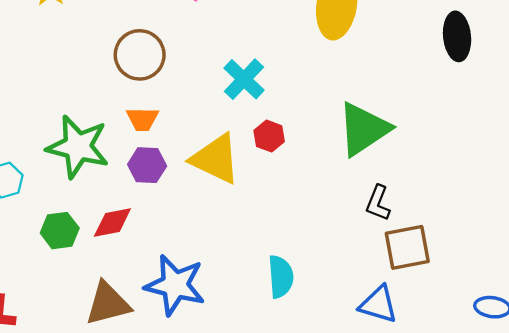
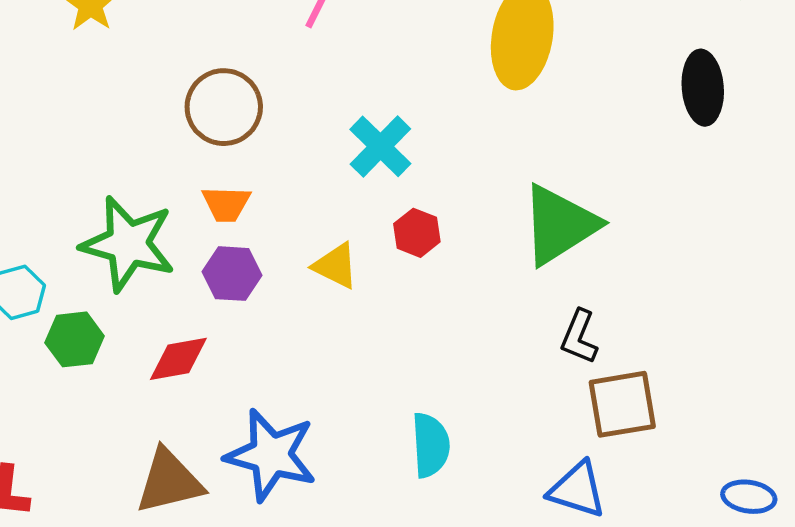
yellow triangle: (216, 159) -> (336, 266), size x0.6
green hexagon: (60, 231) -> (75, 339), moved

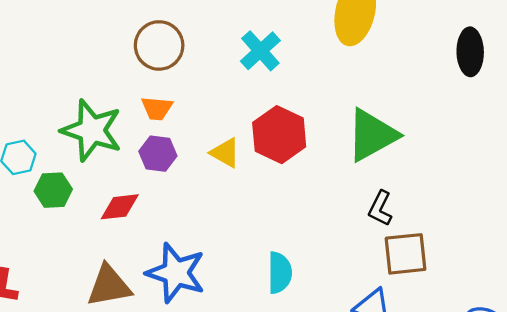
cyan cross: (380, 146) -> (260, 51), moved
red hexagon: (417, 233) -> (279, 135), size x1.8

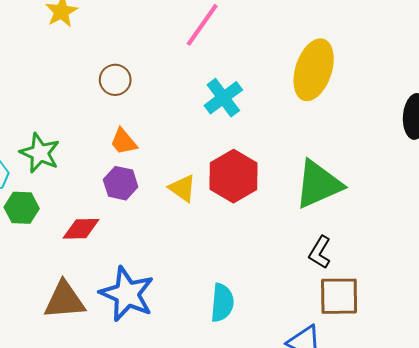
brown circle: (159, 45) -> (115, 80), moved, size x0.7
orange trapezoid: (157, 108) -> (124, 142), turned 40
green star: (92, 130) -> (40, 153), moved, size x0.7

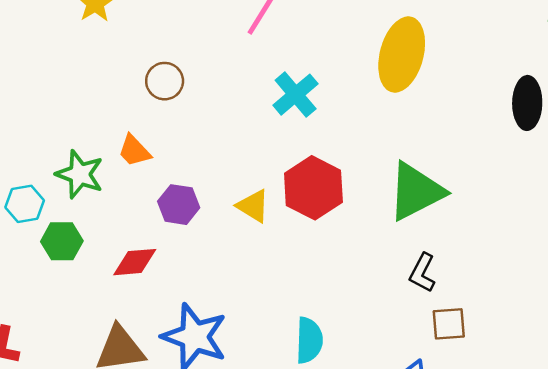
orange trapezoid: (124, 142) -> (134, 151), moved
brown square: (339, 296) -> (449, 324), size x0.7

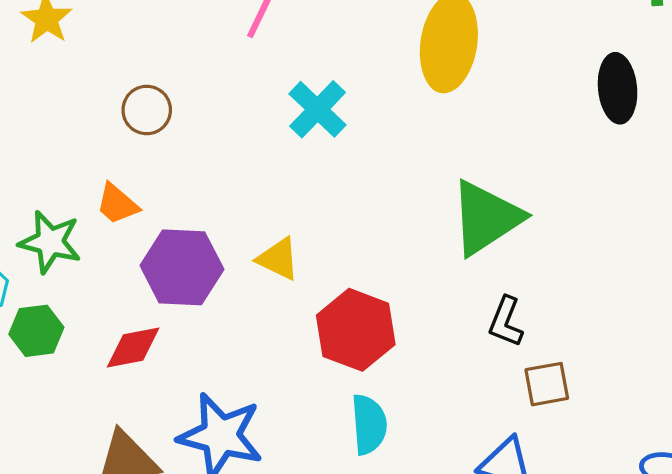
red hexagon: (313, 188) -> (356, 330), moved
purple hexagon: (179, 205) -> (182, 267), size x1.5

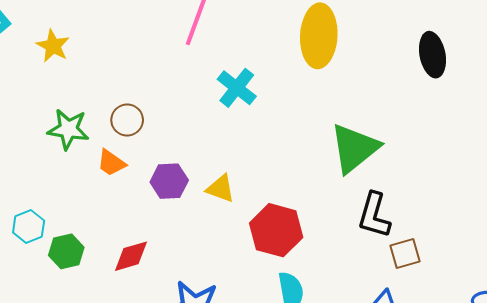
brown circle: (147, 110) -> (127, 120), moved
green star: (50, 242) -> (68, 129), moved
purple hexagon: (182, 267) -> (169, 181), moved, size x0.7
black L-shape: (506, 322) -> (374, 215), size x1.4

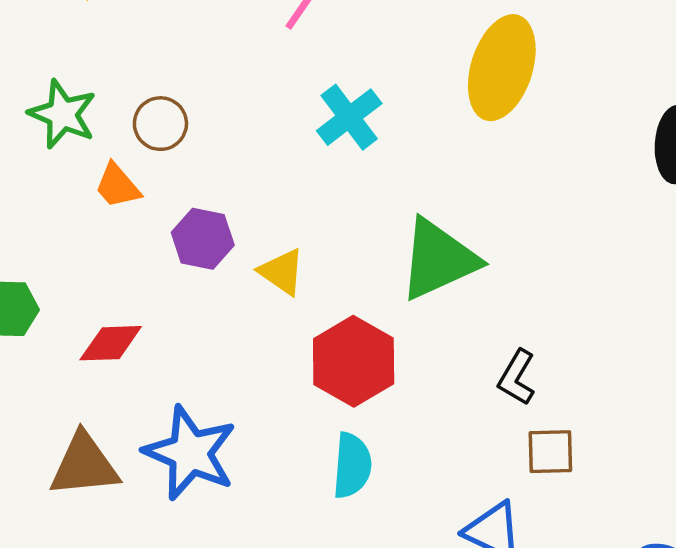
green triangle: (354, 148) -> (438, 259), moved
black L-shape: (374, 215) -> (517, 378), size x0.7

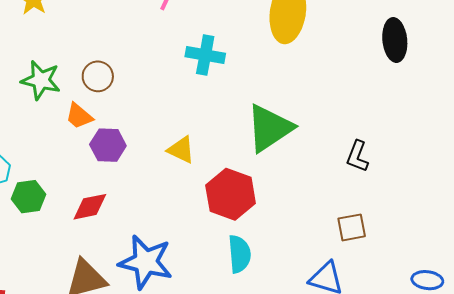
cyan cross: (349, 117) -> (205, 55), turned -33
purple hexagon: (203, 239) -> (108, 145), moved
black L-shape: (517, 378) -> (357, 156), moved

